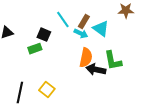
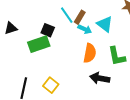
brown rectangle: (84, 22) -> (80, 17), moved
green rectangle: (35, 49) -> (39, 44), size x1.5
black arrow: (96, 70) -> (100, 78), moved

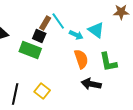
brown rectangle: (80, 17) -> (45, 23), moved
green rectangle: (39, 44) -> (30, 50), turned 40
orange semicircle: (90, 53) -> (81, 59), turned -30

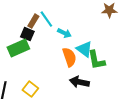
cyan triangle: (96, 30) -> (84, 49), moved
green rectangle: (30, 50) -> (18, 48), turned -45

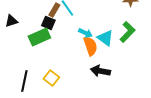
cyan arrow: (64, 33) -> (85, 33), moved
green L-shape: (96, 60) -> (127, 32), moved, turned -125

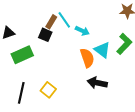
cyan arrow: (85, 33) -> (82, 31), moved
green rectangle: (39, 37) -> (22, 55), moved

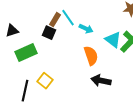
cyan triangle: (102, 50) -> (113, 40), moved
yellow square: (48, 90) -> (45, 81), moved

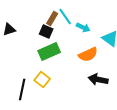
green rectangle: (26, 53) -> (49, 52), moved
orange semicircle: (91, 56) -> (88, 54), turned 84

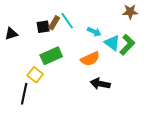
cyan arrow: (83, 28) -> (94, 32), moved
black square: (46, 32) -> (43, 27), moved, turned -32
yellow square: (42, 80) -> (35, 75), moved

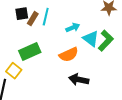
cyan line: (67, 21) -> (46, 17), turned 48
black square: (43, 27) -> (22, 14), moved
cyan arrow: (94, 32) -> (73, 28), turned -48

